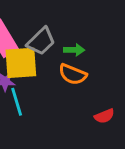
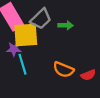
orange semicircle: (73, 74) -> (63, 70), moved

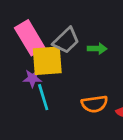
orange semicircle: (63, 70) -> (94, 104), turned -30

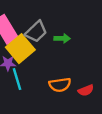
yellow square: (47, 61) -> (20, 49), turned -36

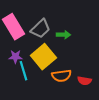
yellow square: (20, 49) -> (43, 57), moved
red semicircle: (86, 90) -> (84, 81), turned 32

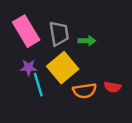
gray trapezoid: (40, 29) -> (59, 33), turned -55
red semicircle: (84, 81) -> (113, 87), moved

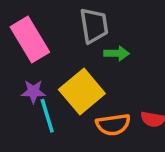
gray trapezoid: (59, 33) -> (94, 26), moved

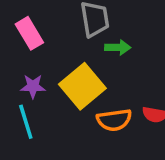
pink rectangle: (30, 40) -> (29, 33), size x0.7
cyan line: (47, 116) -> (26, 122), moved

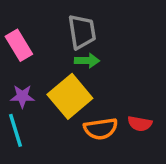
green arrow: (118, 47) -> (87, 61), moved

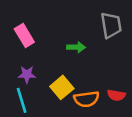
gray trapezoid: (82, 32) -> (111, 25), moved
yellow square: (70, 96) -> (62, 87), moved, size x0.7

